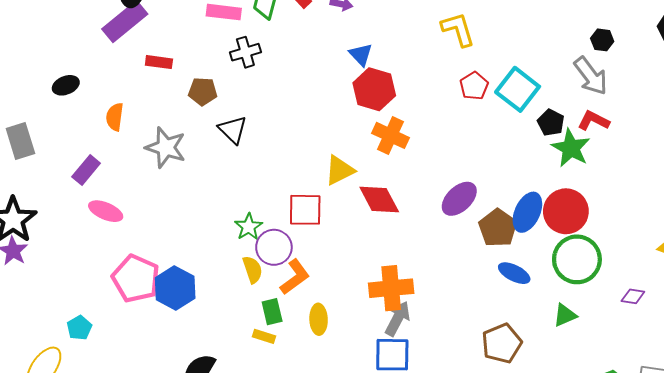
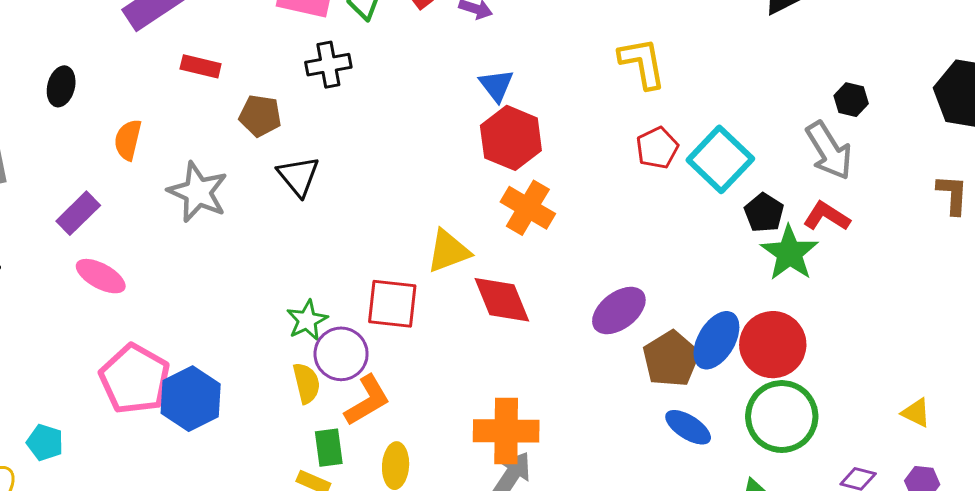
black ellipse: (66, 85) -> (61, 86), turned -60
cyan pentagon: (79, 328) -> (45, 443), turned -30

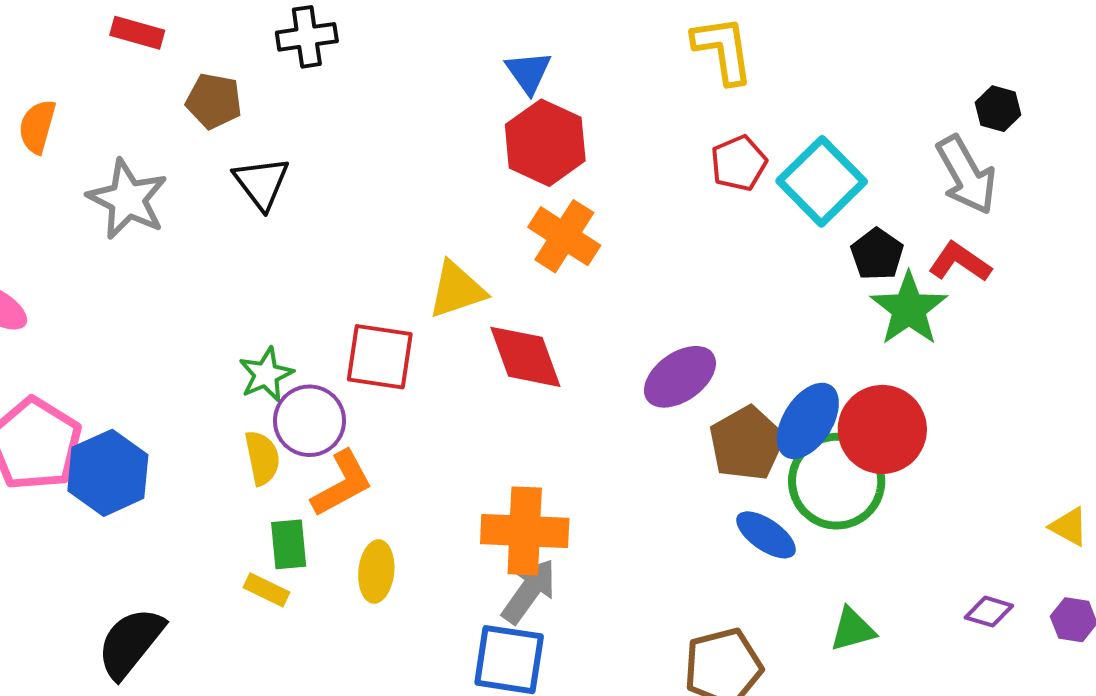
green circle: (782, 417) -> (837, 481), moved

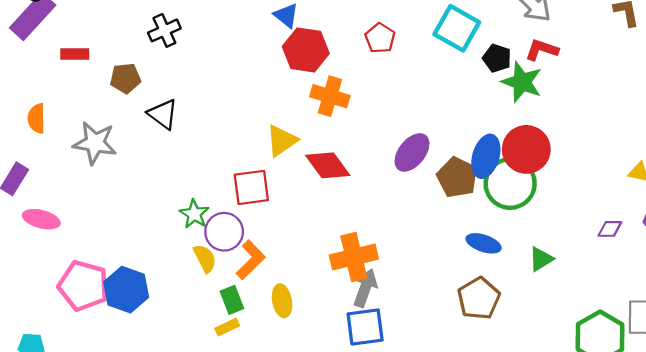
red pentagon: (739, 163) -> (380, 38), moved
blue ellipse: (766, 535) -> (484, 243), moved
yellow rectangle: (267, 590) -> (227, 327), turned -35

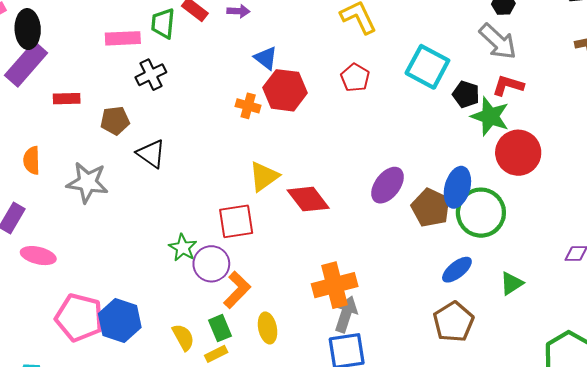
orange cross: (330, 96) -> (248, 106), moved, size x0.7
red circle: (526, 149) -> (518, 153), moved
blue ellipse: (484, 243) -> (457, 270), turned -56
yellow semicircle: (205, 258) -> (183, 337), moved

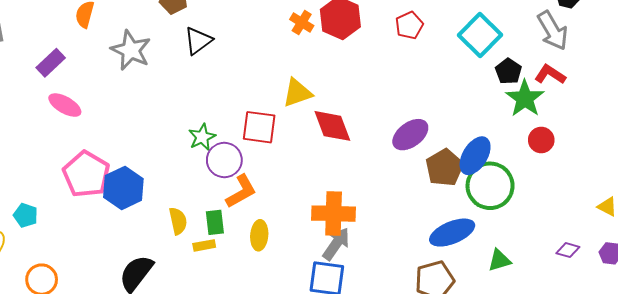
red circle: (518, 153) -> (541, 140), size x0.6
black triangle: (151, 154) -> (198, 41), turned 32
blue ellipse: (457, 270) -> (452, 233), size x1.4

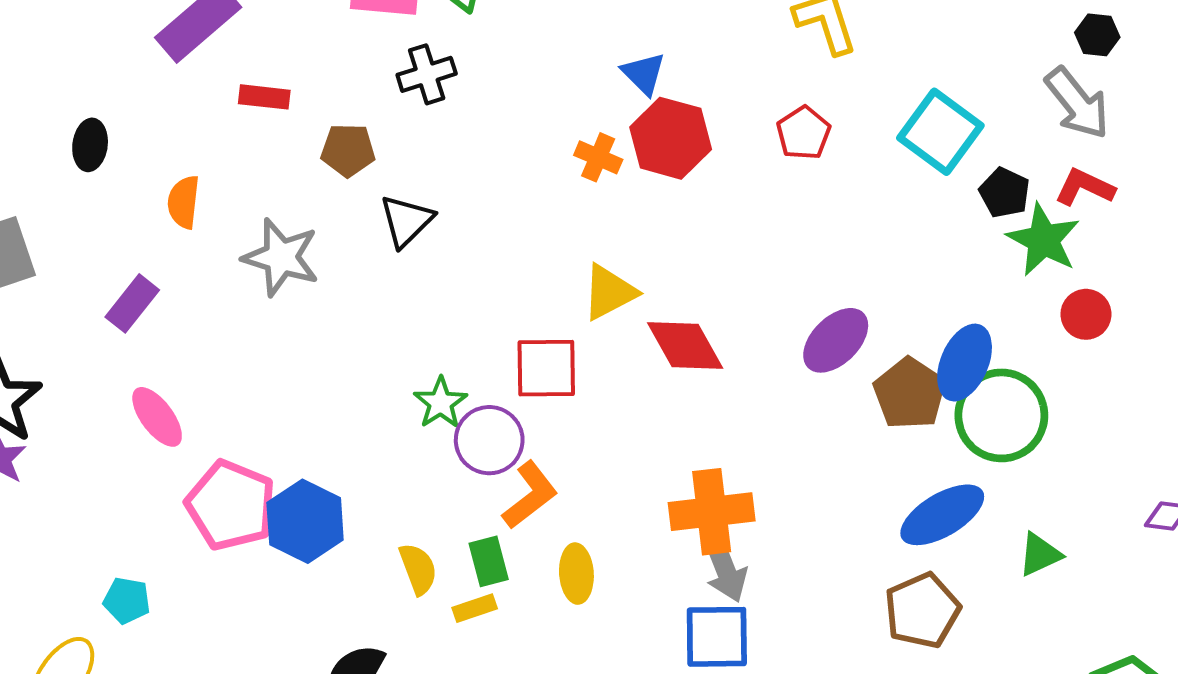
pink ellipse: (65, 105) -> (157, 417), moved, turned 32
gray arrow: (336, 244) -> (725, 568), turned 132

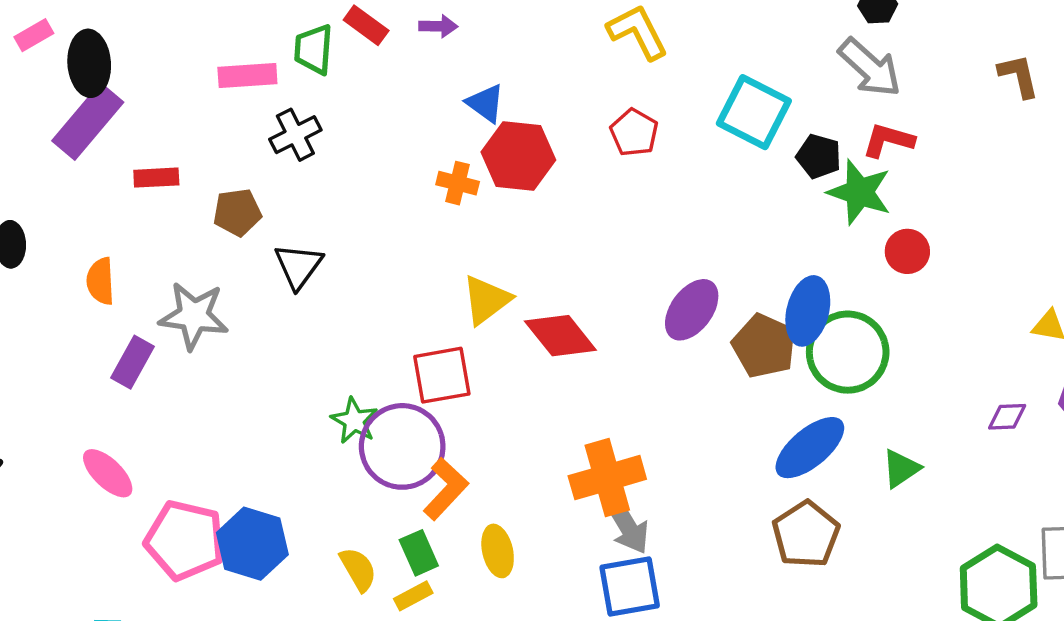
purple rectangle: (132, 303) -> (133, 362), moved
purple circle: (489, 440) -> (402, 446), size x1.4

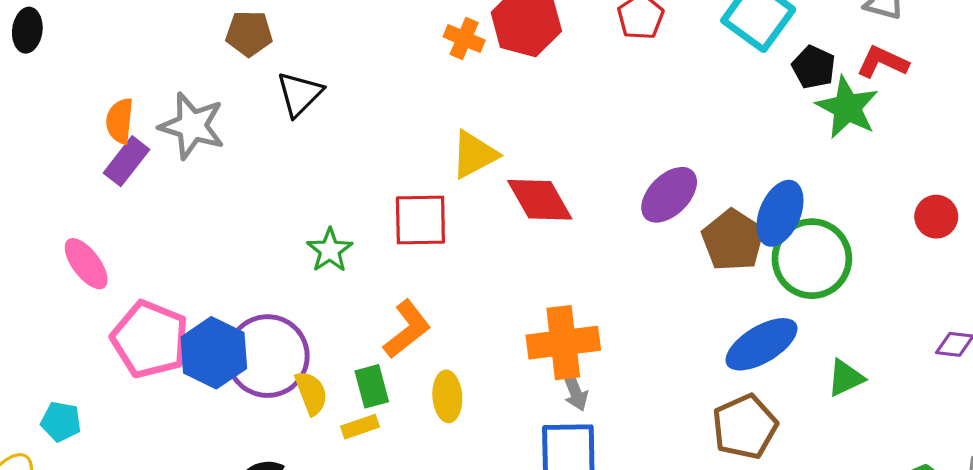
red circle: (907, 251) -> (936, 217), moved
orange semicircle: (100, 281) -> (120, 121), moved
purple circle: (402, 446) -> (268, 356), moved
gray arrow: (627, 525) -> (575, 391), size x0.7

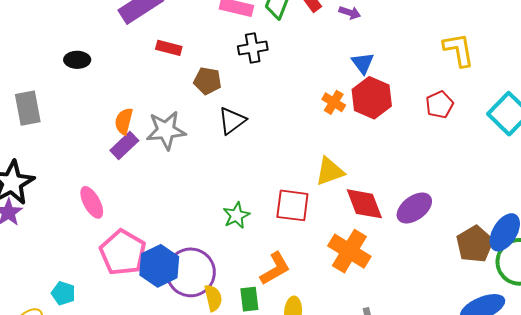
black ellipse: (27, 30) -> (77, 60), turned 75
gray star: (192, 126) -> (166, 130), turned -30
purple ellipse: (669, 195) -> (414, 208), moved
orange cross: (563, 343) -> (349, 251), moved, turned 30

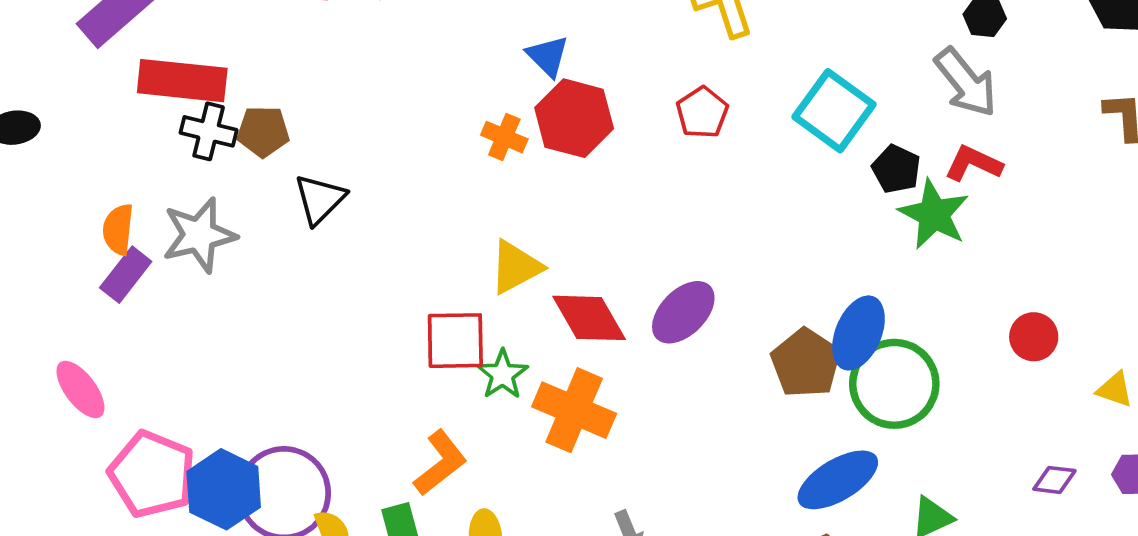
red rectangle: (169, 48) -> (182, 81), size x1.8
black cross: (253, 48) -> (209, 131), moved, turned 32
green star: (236, 215) -> (502, 374), moved

